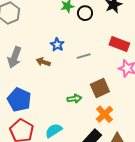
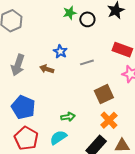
green arrow: (74, 99) -> (68, 117), moved

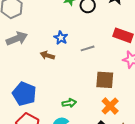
gray arrow: (18, 65) -> (17, 39), moved, turned -130
brown square: (104, 94) -> (105, 80), turned 30

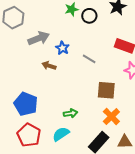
gray arrow: (17, 39) -> (39, 38), moved
gray line: (88, 48) -> (89, 59), turned 48

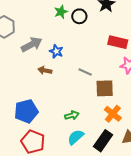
gray line: (89, 59) -> (85, 72), moved
blue pentagon: (26, 104) -> (26, 111), turned -30
cyan semicircle: (61, 134) -> (76, 137), moved

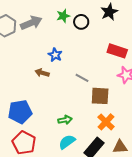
gray arrow: (32, 44) -> (31, 23), moved

